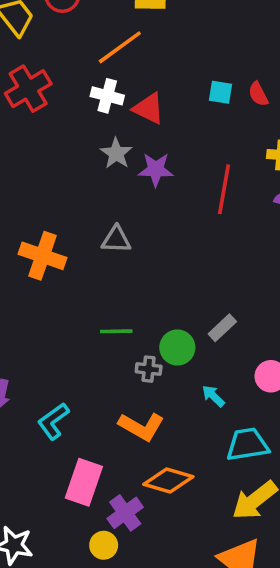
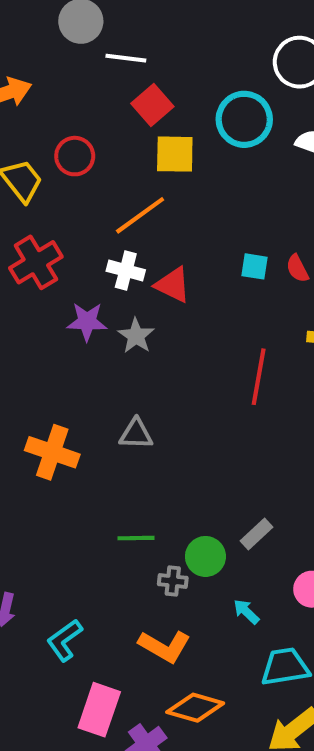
purple star: (156, 170) -> (87, 322), moved

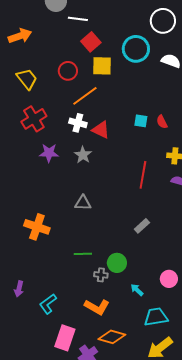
red circle: (75, 156) -> (68, 71), moved
purple star: (87, 322) -> (49, 153), moved
orange cross: (52, 452) -> (37, 227), moved
gray rectangle: (257, 534) -> (142, 226), moved

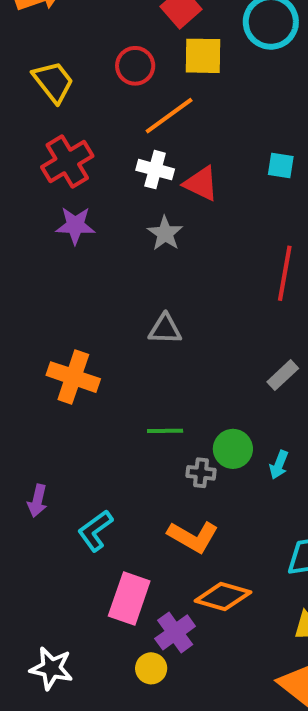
purple star: (49, 153) -> (75, 225), moved
cyan arrow: (137, 290) -> (279, 465), moved, turned -112

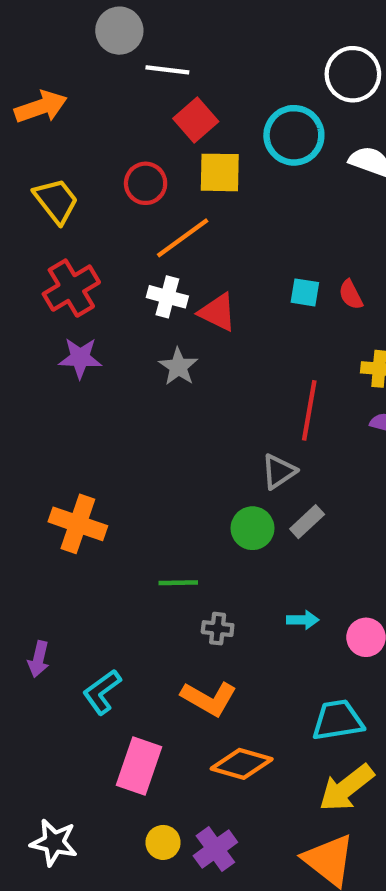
gray triangle: (165, 329) -> (279, 471), moved, turned -36
green circle: (233, 449) -> (252, 528), moved
cyan arrow: (279, 465) -> (303, 620), turned -112
purple cross: (175, 632) -> (215, 849), moved

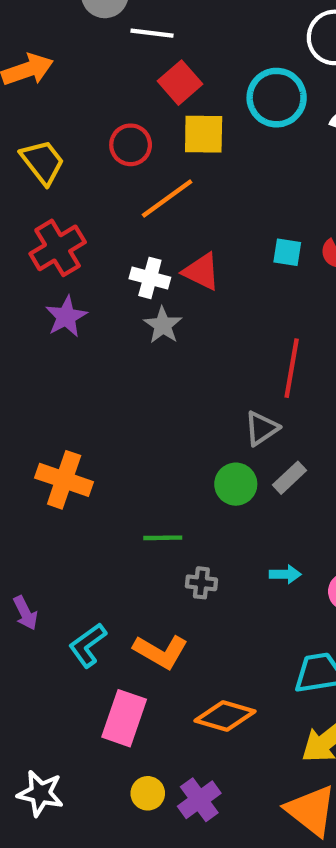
white cross: (167, 297) -> (150, 278), moved
purple star: (80, 358) -> (66, 317), turned -30
purple arrow: (39, 659) -> (25, 613), turned -40
orange L-shape: (209, 698) -> (161, 652), moved

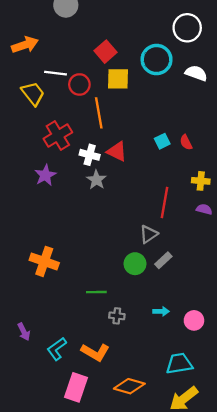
white line: (152, 33) -> (56, 73), moved
orange line: (167, 199) -> (99, 113), turned -64
red cross: (58, 248) -> (58, 136), moved
cyan square: (287, 252) -> (162, 141), turned -35

